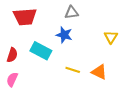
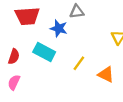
blue star: (64, 35) -> (59, 28), moved
yellow line: (73, 70) -> (79, 63), moved, turned -72

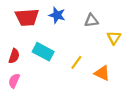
gray triangle: (77, 12) -> (91, 21), moved
blue star: (59, 28) -> (57, 15), moved

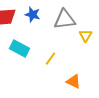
gray triangle: (91, 21) -> (64, 20), size x1.6
orange triangle: (102, 73) -> (74, 82), moved

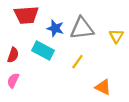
blue star: (32, 15) -> (55, 28), moved
gray triangle: (64, 20) -> (82, 28), moved

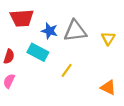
yellow line: (77, 62) -> (67, 70), moved
orange triangle: (103, 87) -> (108, 87), moved

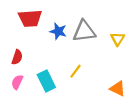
cyan rectangle: (38, 52) -> (46, 81), moved, turned 36

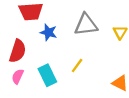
blue star: (58, 31) -> (48, 32), moved
red semicircle: (17, 57) -> (18, 51), size x1.5

